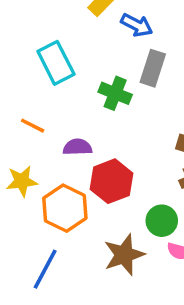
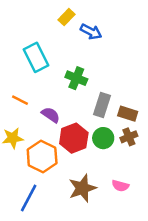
gray rectangle: (153, 68) -> (102, 105), moved
purple semicircle: (77, 147) -> (51, 115), turned 36
green circle: (162, 221) -> (103, 138), moved

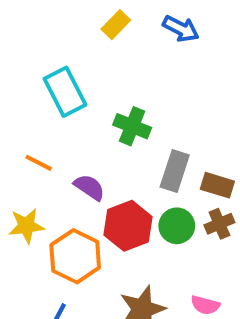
blue arrow: (91, 32) -> (181, 29), moved

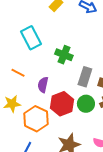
purple semicircle: (89, 187) -> (43, 85), turned -112

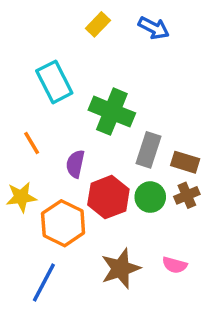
green cross: (64, 55) -> (112, 112), size x1.4
orange line: (18, 73) -> (32, 143), turned 32

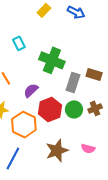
cyan rectangle: (54, 82) -> (19, 43), size x0.6
brown rectangle: (185, 162) -> (94, 74), moved
purple semicircle: (75, 164) -> (31, 90), turned 35

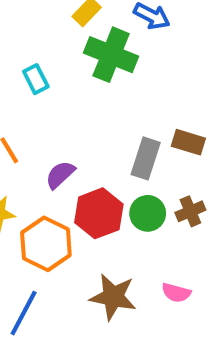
green cross: (52, 60) -> (111, 55), moved
brown star: (57, 151) -> (113, 297), turned 30

